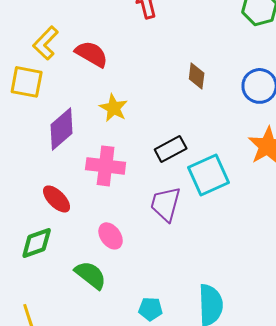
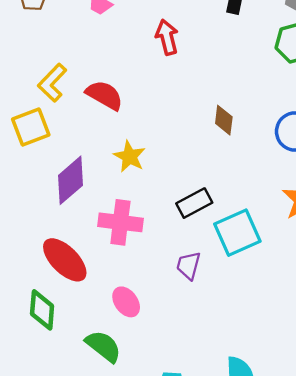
yellow square: (27, 82) -> (31, 127), turned -32
red ellipse: (57, 199) -> (65, 260), size x1.4
purple trapezoid: (166, 204) -> (189, 266), size x0.7
green diamond: (37, 243) -> (42, 310), turned -66

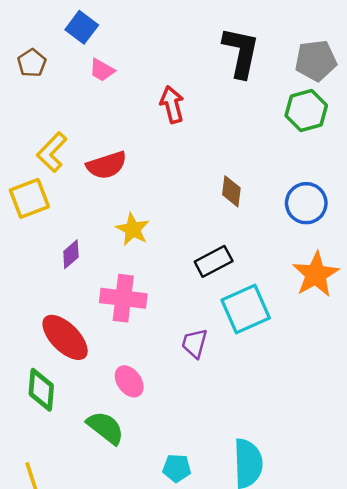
red semicircle: (105, 95) -> (107, 165), turned 132
purple diamond: (70, 180) -> (71, 254), size x0.6
black rectangle: (194, 203) -> (214, 261), moved

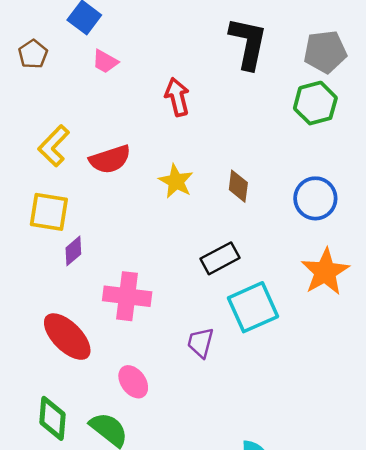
yellow square: (29, 198) -> (49, 212), moved, turned 30
yellow star: (133, 229) -> (176, 181), moved
green diamond: (41, 390) -> (53, 418), moved

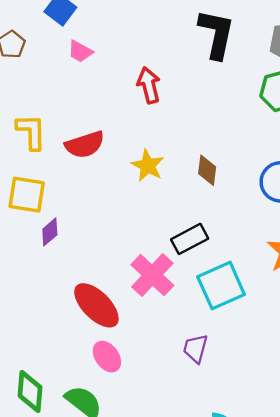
yellow L-shape: (54, 146) -> (31, 132), turned 135
pink cross: (127, 296) -> (152, 275), moved, turned 36
red ellipse: (67, 337) -> (96, 305), moved
purple trapezoid: (200, 343) -> (195, 348), moved

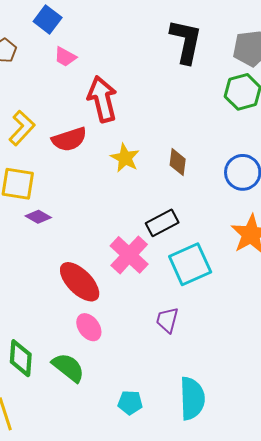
red arrow: (149, 85) -> (102, 99), moved, size x1.4
yellow L-shape: (31, 132) -> (22, 128), turned 44
purple diamond: (50, 232) -> (38, 217), turned 70

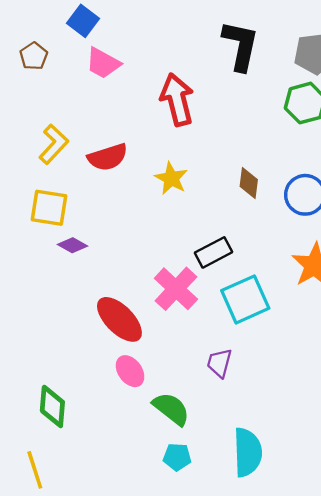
pink trapezoid: (65, 57) -> (103, 63), size x1.4
red arrow: (102, 99) -> (177, 100), moved
brown diamond: (178, 162) -> (249, 183), moved
green semicircle: (68, 367) -> (171, 409), moved

